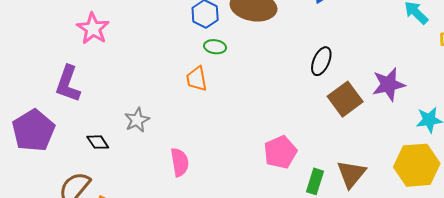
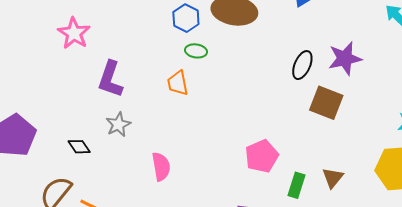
purple L-shape: (68, 84) -> (110, 79), moved
purple star: (388, 84) -> (345, 59), moved
brown square: (345, 99) -> (326, 103), turned -32
brown triangle: (351, 174) -> (333, 178), size x0.7

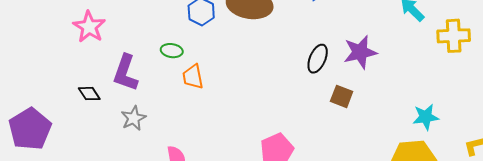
green ellipse: (196, 51) -> (172, 51), moved
brown square: (326, 103) -> (342, 96), size x0.7
black diamond: (79, 147) -> (89, 94), moved

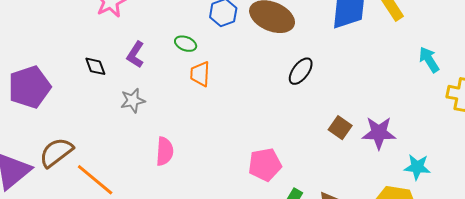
purple star: (360, 52) -> (379, 133), moved
black ellipse: (318, 59) -> (301, 71), moved
purple L-shape: (126, 73) -> (135, 55), size x0.7

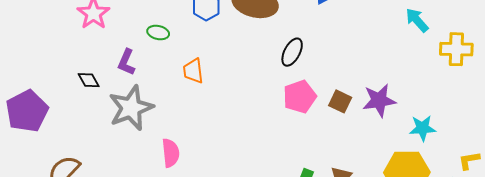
green ellipse: (186, 44) -> (158, 33), moved
gray star: (133, 100) -> (131, 108), size x1.8
pink pentagon: (265, 165) -> (300, 97), moved

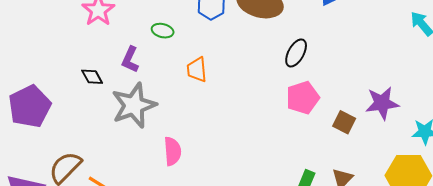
brown square: (340, 101) -> (344, 122), moved

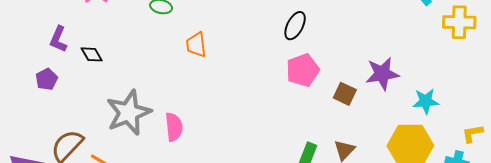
purple L-shape: (130, 60) -> (58, 39), moved
gray star: (134, 105) -> (129, 113), moved
purple pentagon: (30, 106) -> (47, 79), moved, size x0.5

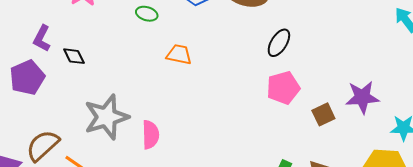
orange trapezoid: (196, 45) -> (179, 54), turned 104
purple pentagon: (47, 79) -> (27, 78), size x1.6
brown square: (345, 94) -> (323, 114), turned 35

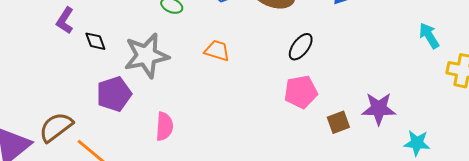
orange trapezoid: (179, 54) -> (217, 51), moved
purple pentagon: (27, 78) -> (114, 94), moved
gray star: (106, 117) -> (146, 56), moved

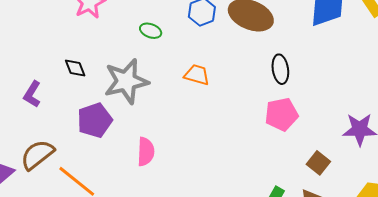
purple L-shape: (65, 21) -> (32, 94), moved
black ellipse: (301, 47) -> (280, 69), turned -44
brown square: (338, 122) -> (318, 163), moved, turned -30

